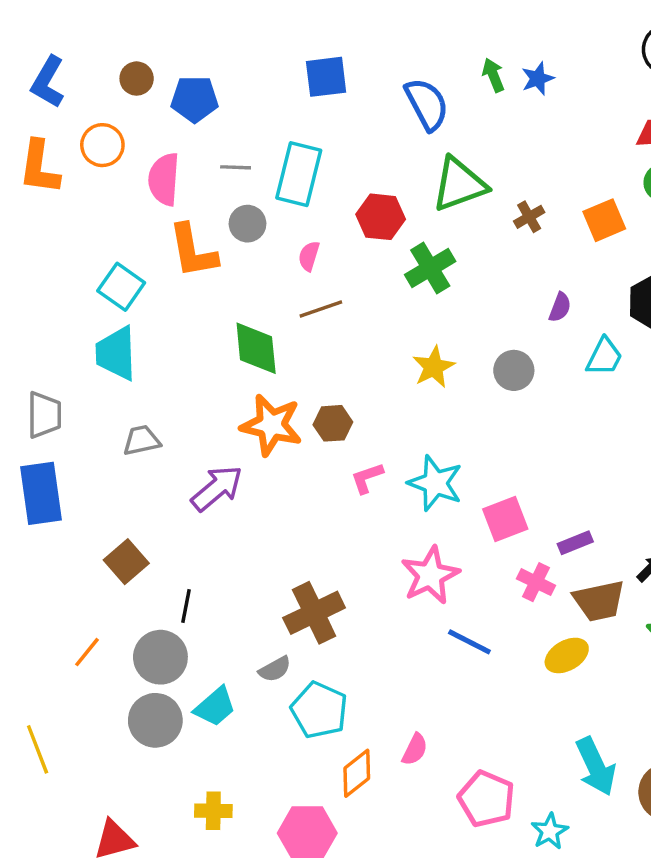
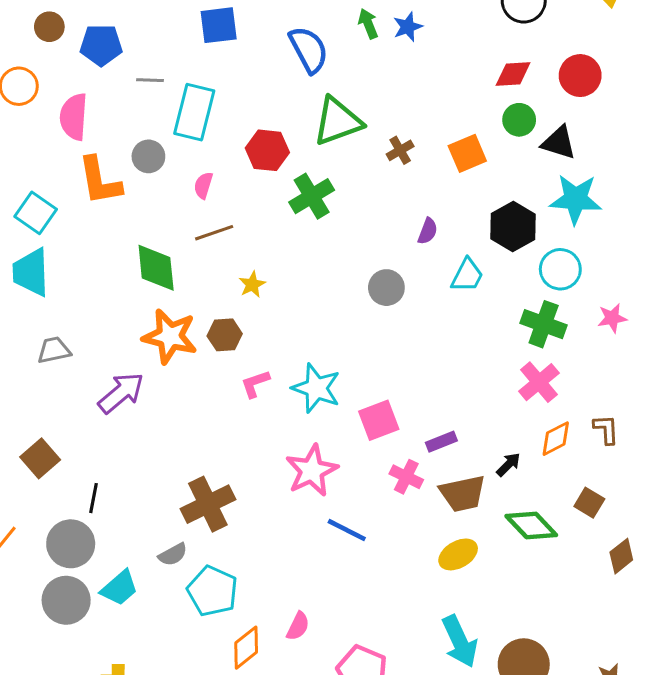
gray line: (236, 167) -> (150, 80), moved
yellow star: (434, 367) -> (252, 285), moved, size x0.7
yellow ellipse: (567, 655) -> (458, 554), moved

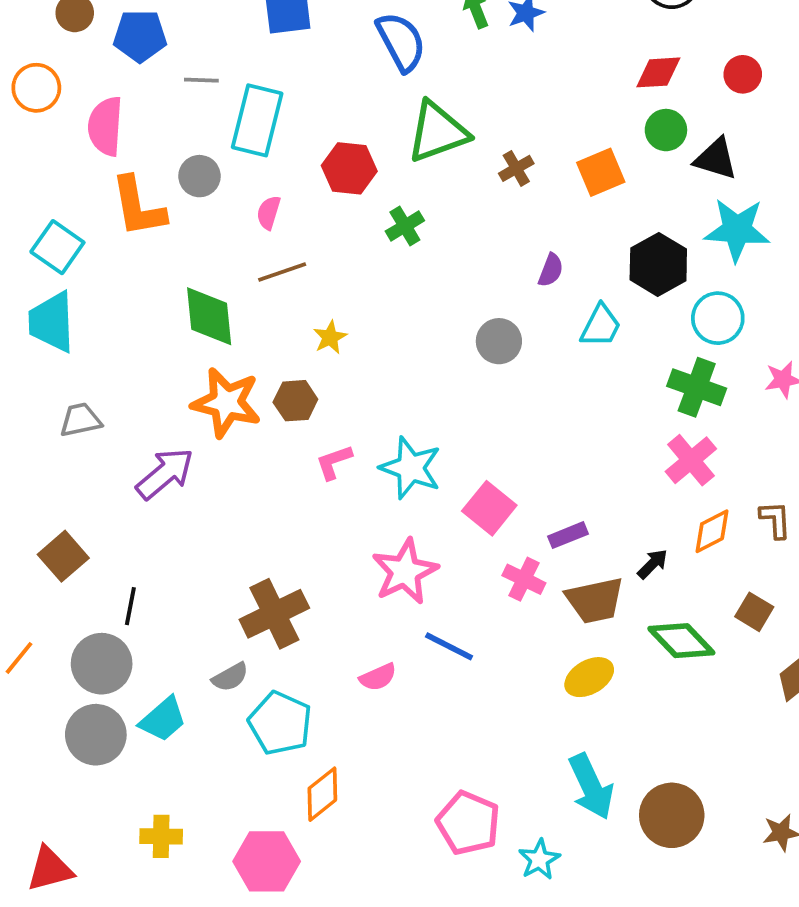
red circle: (580, 76) -> (743, 74), size x0.7
green cross: (312, 196) -> (405, 226), size x0.7
pink square: (379, 420) -> (489, 508), turned -30
pink semicircle: (298, 626) -> (378, 677), moved, turned 40

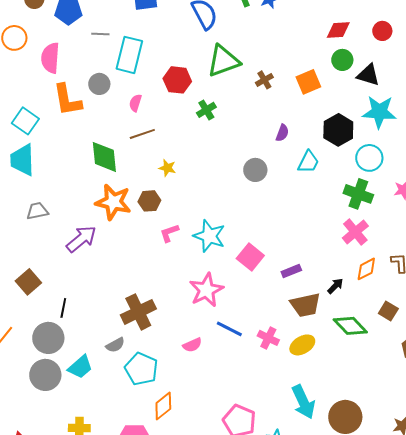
yellow star: (330, 337) -> (167, 168), turned -30
pink cross: (524, 579) -> (268, 338), moved

